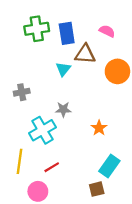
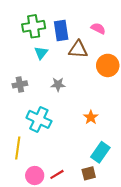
cyan triangle: (63, 69) -> (41, 53), moved
gray star: (63, 109) -> (58, 84), moved
cyan cross: (42, 130) -> (39, 119), turned -35
red line: (52, 167) -> (57, 174), moved

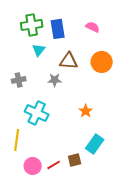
brown triangle: (78, 50) -> (69, 61), moved
brown square: (89, 173) -> (75, 160), moved

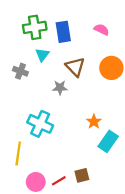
brown triangle: (69, 61) -> (75, 67), turned 42
gray cross: (19, 80) -> (20, 71), moved, turned 32
cyan rectangle: (95, 144) -> (108, 141), moved

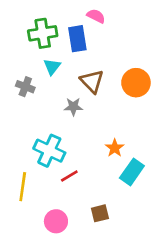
pink semicircle: (102, 30) -> (96, 16), moved
red line: (59, 181) -> (69, 176), moved
pink circle: (36, 182) -> (56, 221), moved

